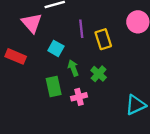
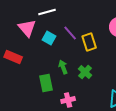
purple line: (81, 29) -> (70, 33), turned -35
cyan square: (56, 48) -> (49, 38), moved
pink cross: (79, 97) -> (68, 100), moved

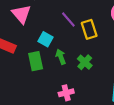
cyan square: (49, 38) -> (45, 39), moved
green rectangle: (46, 83) -> (36, 61), moved

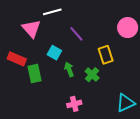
yellow rectangle: (89, 29) -> (106, 55), moved
green rectangle: (36, 61) -> (35, 74), moved

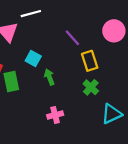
purple line: (76, 34) -> (72, 38), moved
green cross: (92, 75) -> (91, 87), moved

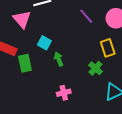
purple line: (72, 38) -> (86, 16), moved
yellow rectangle: (90, 61) -> (108, 48), moved

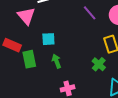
cyan square: (44, 43) -> (48, 39), turned -32
green arrow: (59, 59) -> (56, 61), moved

